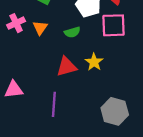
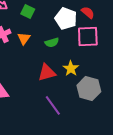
purple line: (54, 104) -> (53, 105), moved, turned -40
gray hexagon: (115, 111) -> (89, 88), moved

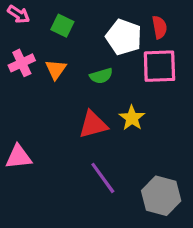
red semicircle: (88, 12) -> (159, 27), turned 40
gray hexagon: (89, 88) -> (161, 196), moved

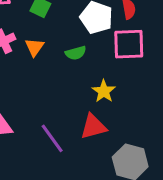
red triangle: (93, 124) -> (93, 127), moved
purple line: (103, 178) -> (52, 138), moved

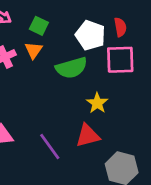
orange triangle: (34, 47) -> (33, 50), moved
green semicircle: (76, 53) -> (71, 68), size x1.6

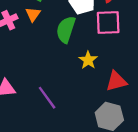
green semicircle: (71, 68) -> (66, 30), turned 124
red triangle: (88, 136) -> (116, 81), moved

